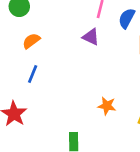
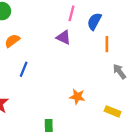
blue line: (33, 74) -> (24, 69), moved

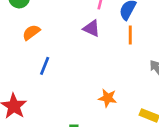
orange line: (107, 44) -> (130, 35), moved

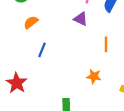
orange line: (130, 35) -> (106, 44), moved

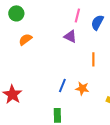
blue line: (42, 50) -> (62, 85), moved

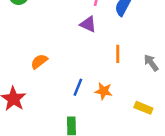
orange semicircle: (25, 39) -> (39, 61), moved

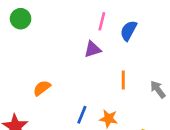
purple triangle: (88, 24) -> (93, 49), turned -42

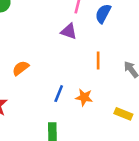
purple triangle: (93, 49) -> (69, 31), turned 36

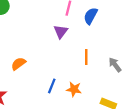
purple triangle: (69, 31) -> (61, 31), turned 48

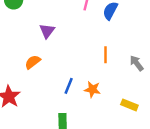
purple triangle: (61, 31) -> (47, 31), moved

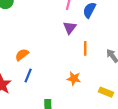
purple triangle: (47, 31) -> (70, 28), moved
blue line: (69, 86) -> (28, 75), moved

